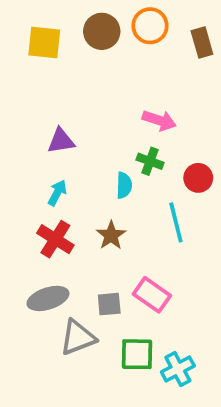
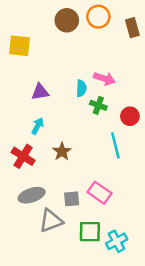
yellow square: (44, 42) -> (19, 46), moved
cyan semicircle: (124, 185) -> (81, 88), moved
brown star: (111, 235) -> (62, 151), moved
red cross: (55, 239) -> (23, 156), moved

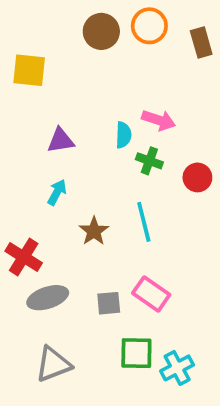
cyan line: (115, 145) -> (144, 222), moved
red cross: (23, 156) -> (24, 257), moved
gray triangle: (51, 221) -> (53, 364), moved

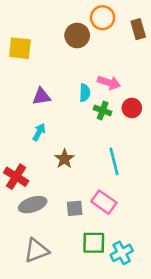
brown circle: (101, 31) -> (77, 35), moved
red circle: (197, 177) -> (132, 108), moved
cyan line: (144, 222) -> (114, 161), moved

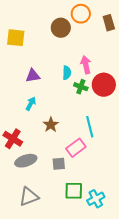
pink arrow: (109, 83) -> (86, 65), turned -120
red circle: (132, 108) -> (104, 85), size x1.5
pink rectangle: (104, 202) -> (76, 148), moved, turned -72

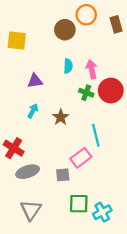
cyan semicircle: (67, 73) -> (68, 66), moved
brown star: (51, 125) -> (61, 117), moved
gray triangle: (29, 197) -> (31, 210), turned -35

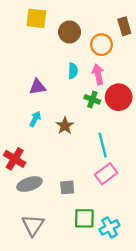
orange circle: (86, 15) -> (101, 45), moved
yellow square: (17, 40) -> (36, 18), moved
pink rectangle: (81, 158) -> (106, 174), moved

